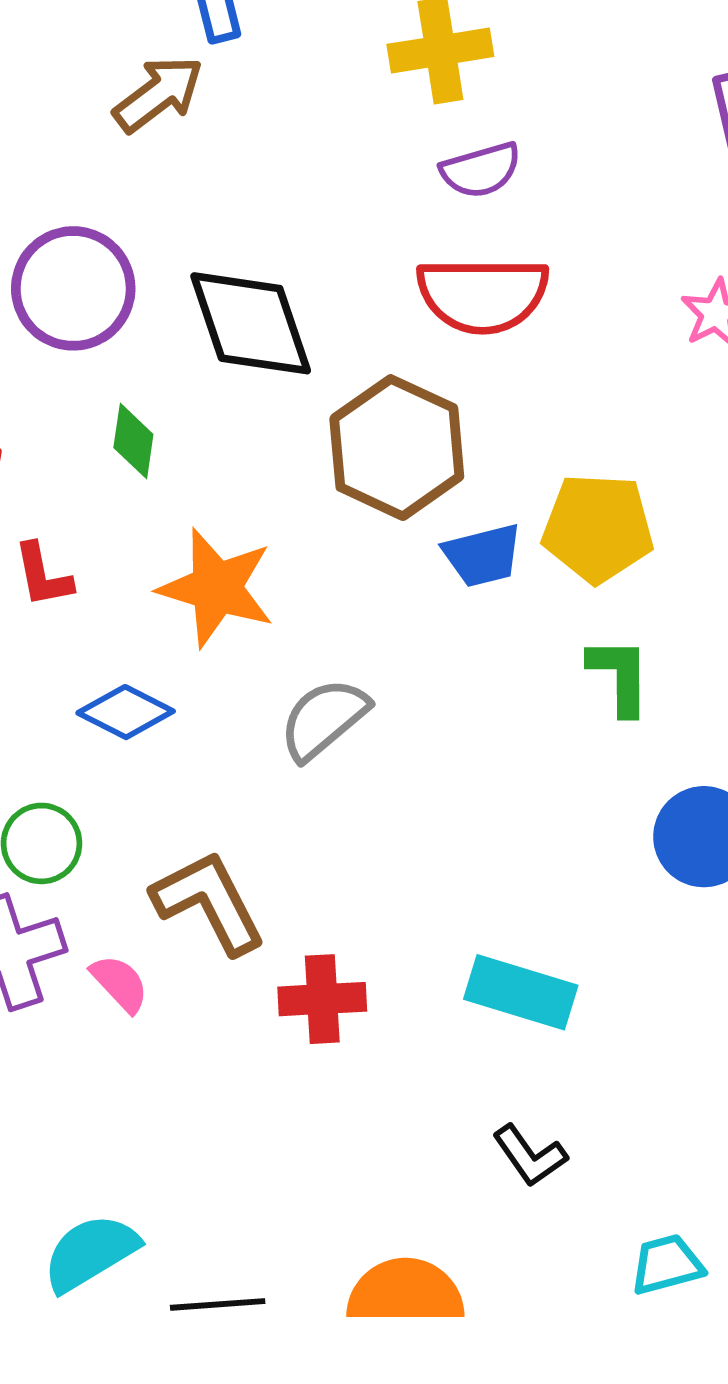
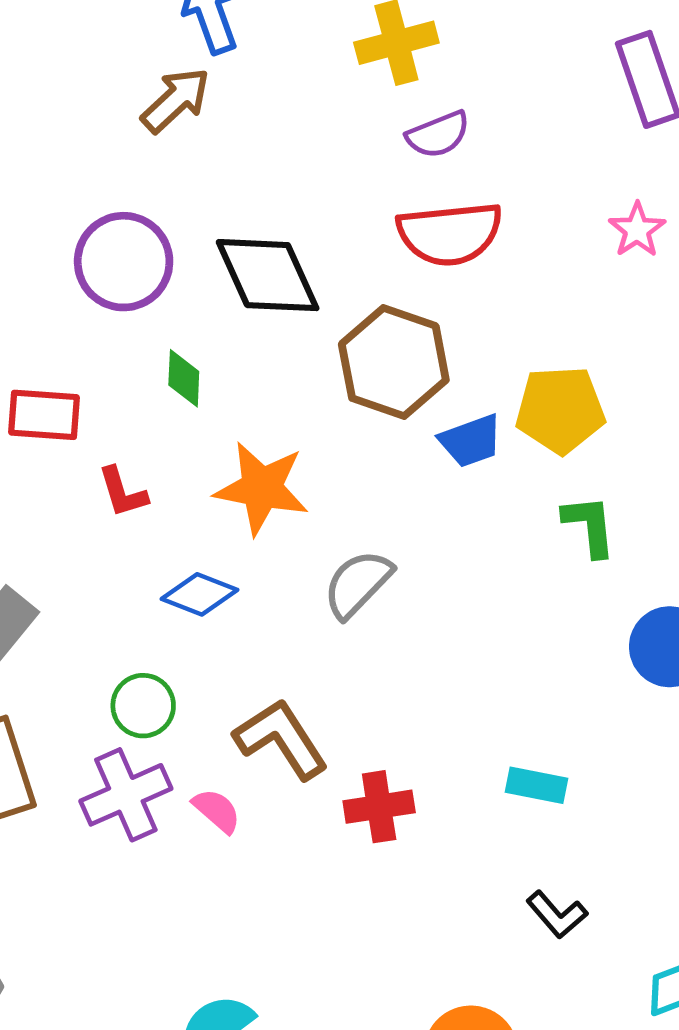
cyan rectangle: (521, 992) -> (536, 785), size x0.7

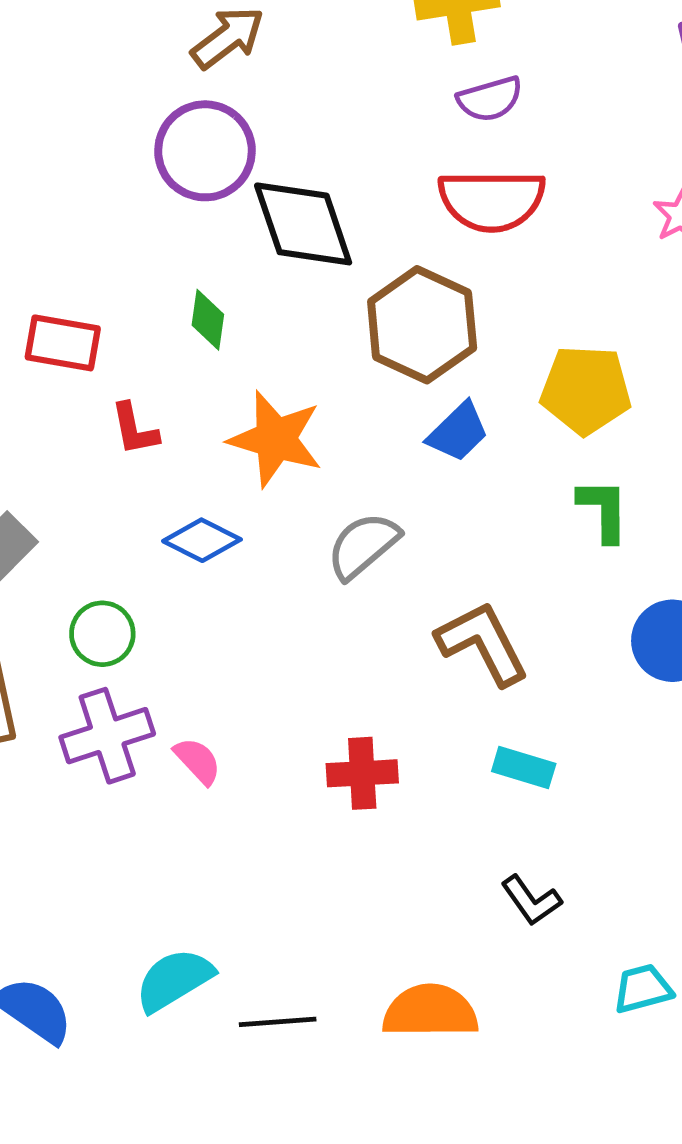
purple circle: (124, 262) -> (205, 151), moved
blue trapezoid: (471, 441) -> (458, 432), moved, turned -30
green circle: (143, 706) -> (102, 634), moved
brown L-shape: (281, 739) -> (483, 643), moved

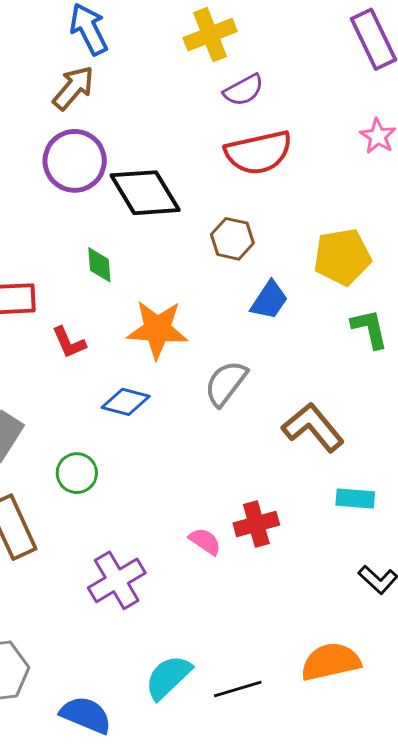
brown hexagon: (422, 325) -> (232, 239), size x0.6
purple cross: (107, 736) -> (117, 580), moved
pink semicircle: (198, 761) -> (205, 541), moved

